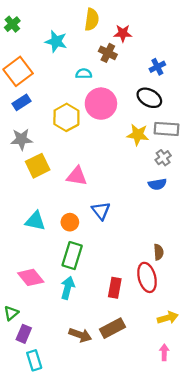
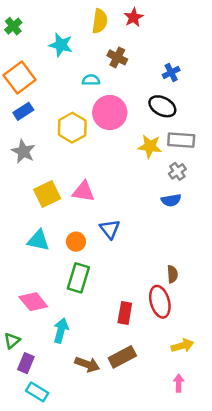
red star: (123, 33) -> (134, 17), moved, turned -30
gray star: (22, 139) -> (23, 151), turned 30
yellow square: (38, 166) -> (47, 194), moved
cyan arrow: (68, 288) -> (61, 331), moved
cyan rectangle: (34, 360) -> (37, 392), turned -42

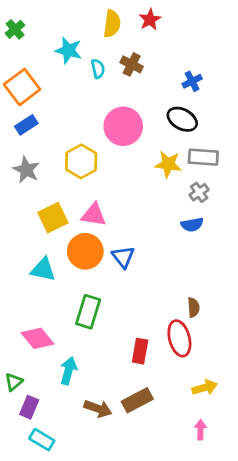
cyan semicircle: (91, 80) -> (98, 69), moved, turned 78
yellow hexagon: (72, 128) -> (81, 161), moved
orange circle: (76, 242) -> (85, 251), moved, size x1.6

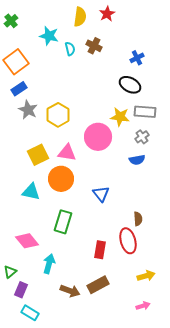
pink circle: (123, 126) -> (98, 137), moved
gray star: (26, 170) -> (28, 110), moved
blue triangle: (123, 257) -> (101, 194), moved
pink arrow: (200, 430) -> (143, 306), turned 72

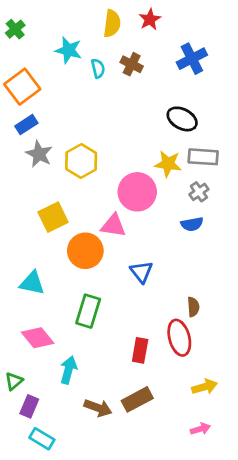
blue cross: (137, 58) -> (192, 59), moved, size x1.5
pink triangle: (67, 153) -> (113, 226), moved
cyan triangle: (31, 192) -> (32, 283), moved

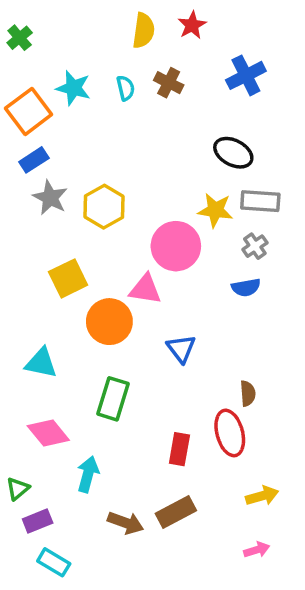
cyan star: (69, 50) -> (73, 88), moved
purple rectangle: (29, 406) -> (38, 521), turned 45

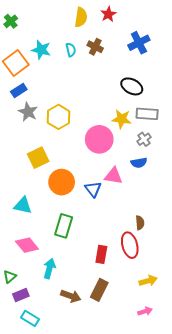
pink triangle: (145, 289) -> (113, 176), moved
blue triangle: (181, 349) -> (93, 189), moved
brown rectangle: (176, 512) -> (99, 290), turned -35

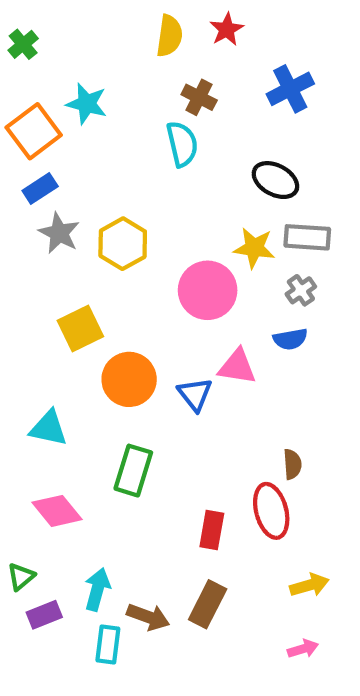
cyan semicircle: (71, 50) -> (182, 144), moved, size x1.5
cyan arrow: (49, 269) -> (97, 589), moved
cyan rectangle: (30, 318) -> (108, 644), moved, turned 66

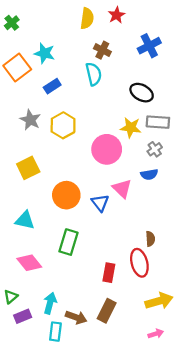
blue rectangle: (40, 189) -> (52, 86), moved
yellow square: (80, 328) -> (28, 168), moved
pink triangle: (237, 367) -> (122, 189), turned 35
yellow arrow: (309, 585) -> (159, 301), size x1.4

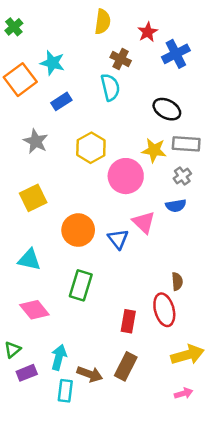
red star: (117, 15) -> (148, 32), moved
yellow hexagon: (63, 125) -> (91, 148), moved

